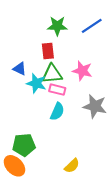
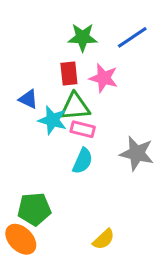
pink star: (82, 71) -> (104, 78), moved

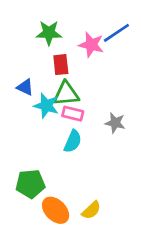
green star: (83, 37) -> (49, 33), moved
pink star: (104, 78) -> (91, 45), moved
gray star: (137, 153) -> (115, 123), moved, size x0.7
orange ellipse: (21, 239) -> (56, 210), moved

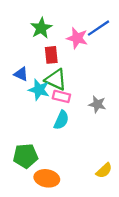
green star: (49, 33) -> (41, 28), turned -30
green triangle: (66, 94) -> (56, 80), turned 30
orange ellipse: (56, 210) -> (47, 178), turned -35
yellow semicircle: (91, 210) -> (104, 170), moved

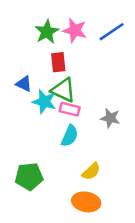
pink star: (77, 38) -> (75, 30), moved
yellow semicircle: (104, 170) -> (91, 171), moved
orange ellipse: (47, 178) -> (86, 202), moved

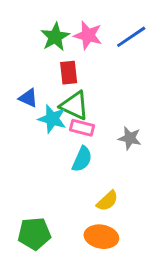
green pentagon: (29, 177) -> (34, 234), moved

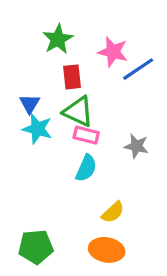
pink star: (88, 35) -> (113, 52), moved
blue line: (131, 37) -> (138, 69), moved
blue triangle: (28, 98) -> (30, 104), turned 36
cyan star: (52, 119) -> (37, 129), moved

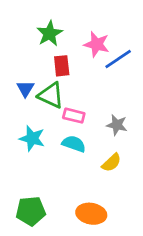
green triangle: (78, 112) -> (51, 95), moved
cyan star: (37, 129) -> (32, 138), moved
cyan semicircle: (86, 168) -> (74, 144), turned -95
yellow semicircle: (113, 212) -> (111, 163), moved

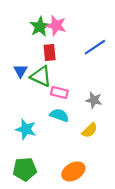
pink star: (97, 44) -> (56, 26), moved
cyan star: (32, 138) -> (26, 129), moved
orange ellipse: (91, 214) -> (73, 171), turned -40

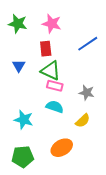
green star: (40, 27) -> (18, 24), moved, turned -30
green triangle: (41, 76) -> (51, 71), moved
orange ellipse: (73, 171) -> (62, 148), moved

